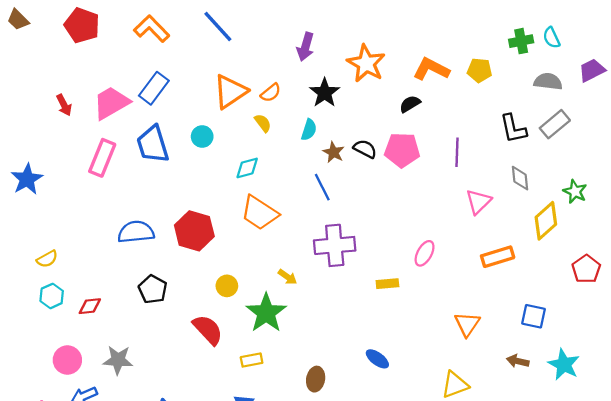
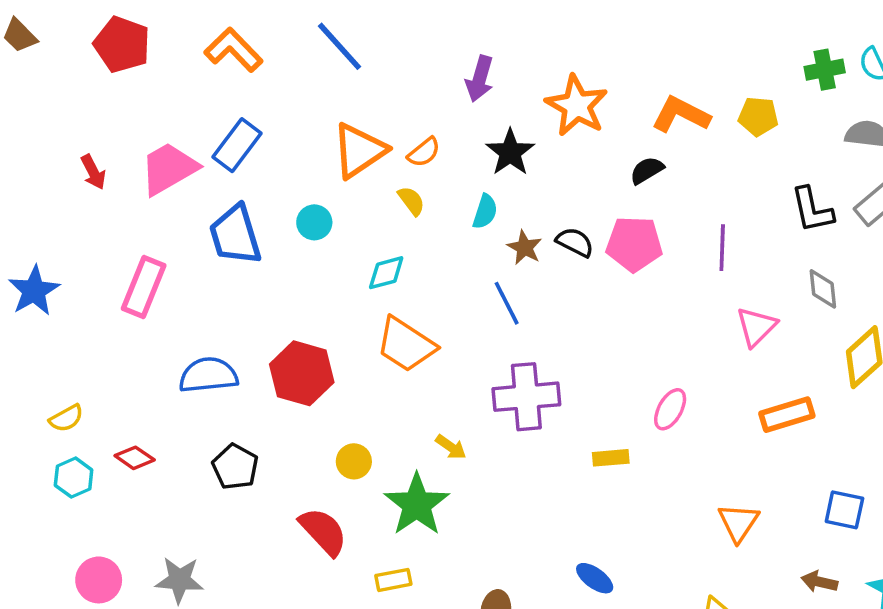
pink rectangle: (102, 158) -> (144, 287), moved
red diamond: (90, 306) -> (135, 458), moved, turned 40

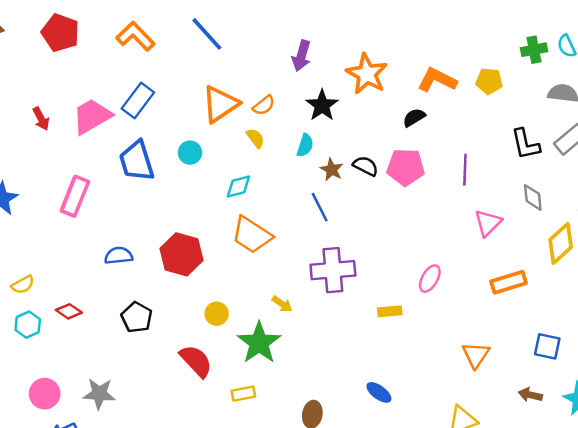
blue semicircle: (208, 375) -> (119, 256), size x0.7

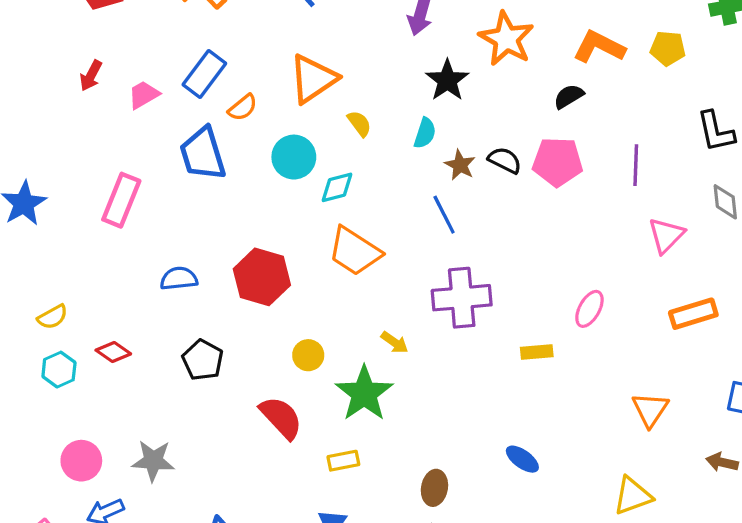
orange semicircle: (264, 105) -> (243, 108), moved
pink trapezoid: (92, 116) -> (144, 95), size x0.6
red arrow: (41, 119) -> (91, 76), moved, turned 55
cyan circle: (190, 153) -> (294, 157), moved, size x1.4

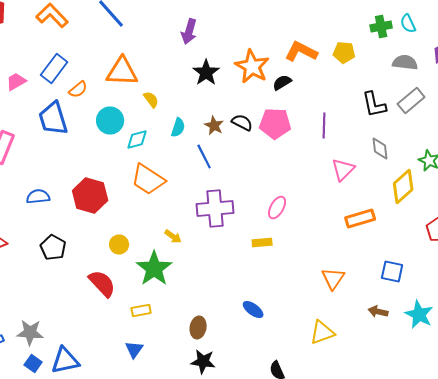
orange star: (506, 39) -> (252, 66), moved
orange triangle: (313, 79) -> (122, 72), turned 36
cyan semicircle: (425, 133) -> (178, 128), moved
pink ellipse: (589, 309) -> (277, 208), moved
gray star: (153, 461) -> (30, 332), moved

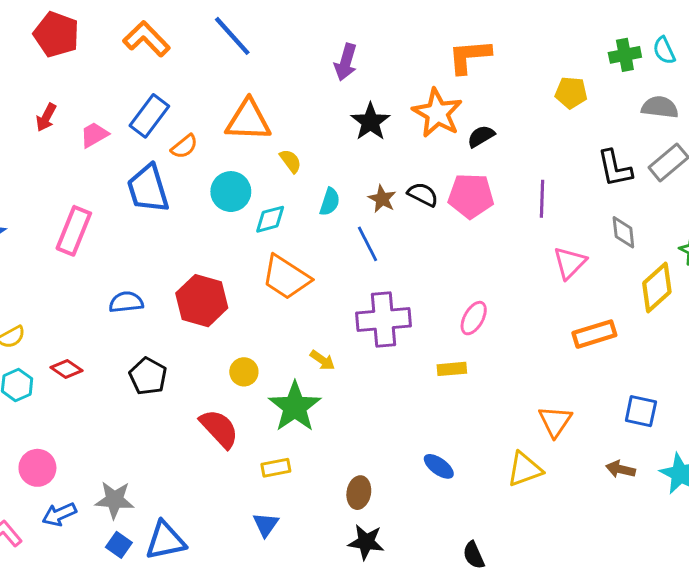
orange L-shape: (301, 52) -> (469, 56), moved, turned -32
yellow triangle: (322, 332) -> (525, 469), moved

